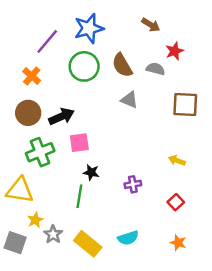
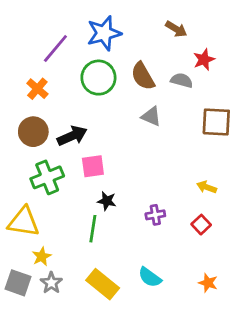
red square: (176, 202) -> (201, 225), moved
gray star: (53, 234) -> (51, 283), moved
cyan semicircle: (128, 238) -> (150, 277), turned 54

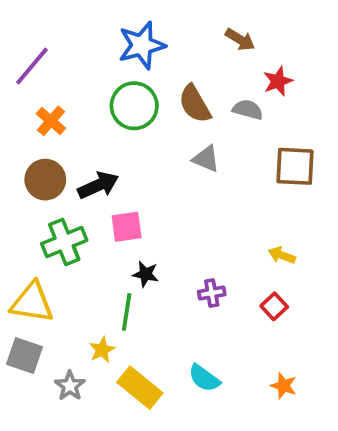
purple line: (55, 48) -> (32, 66), moved
yellow star: (42, 256) -> (102, 350), moved
gray square: (18, 283) -> (24, 355), moved

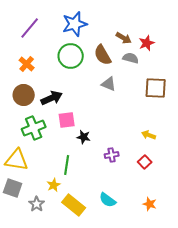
brown arrow: (240, 40) -> (124, 38), moved
purple line: (32, 66) -> (30, 28), moved
black star: (146, 274) -> (84, 137), moved

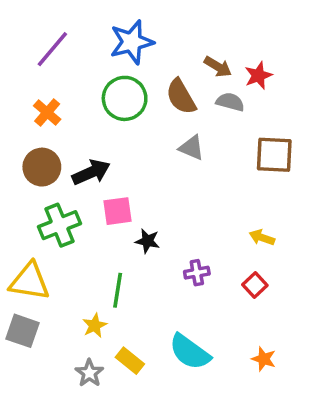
cyan semicircle: (108, 200) -> (190, 352), size x1.4
gray star: (37, 204) -> (89, 373), moved
yellow rectangle: (74, 205) -> (130, 361), size x0.7

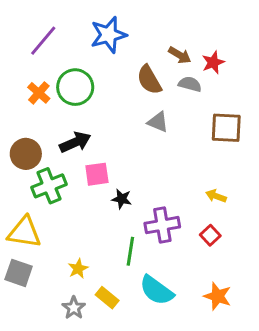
green circle: (125, 98) -> (75, 87), moved
brown circle: (42, 167) -> (26, 154), moved
purple cross: (197, 273) -> (162, 225), size x1.6
green line: (118, 290) -> (130, 251), moved
orange star: (264, 359) -> (217, 296), size x1.4

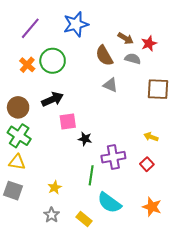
green cross: (49, 186) -> (19, 136), moved, turned -35
yellow triangle: (24, 232) -> (17, 162), size x0.7
yellow rectangle: (107, 298) -> (84, 219), moved

